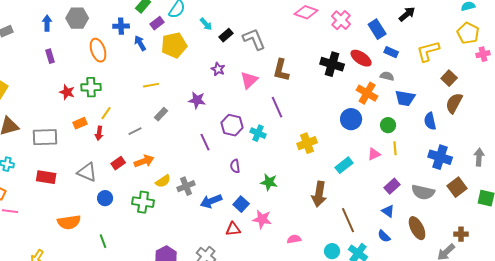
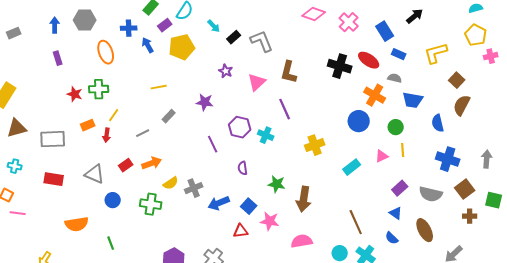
brown arrow: (319, 194) -> (304, 199), moved
brown cross: (461, 234) -> (470, 216), moved
pink semicircle: (294, 239) -> (302, 241), size x1.5

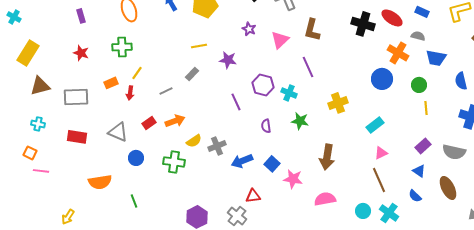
yellow line: (159, 87) -> (199, 46), moved
red star: (75, 94) -> (81, 53), moved
pink triangle: (382, 156) -> (381, 153), moved
green star: (277, 184) -> (300, 121), moved
red triangle: (241, 231) -> (253, 196), moved

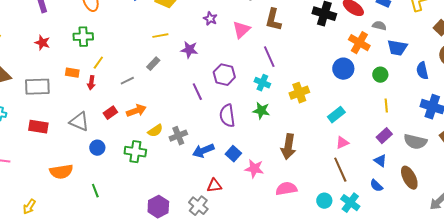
orange rectangle: (111, 83) -> (72, 73), turned 32
cyan cross: (289, 93) -> (262, 83), moved
yellow line: (426, 108) -> (386, 106), moved
purple semicircle: (266, 126) -> (227, 116), size x1.6

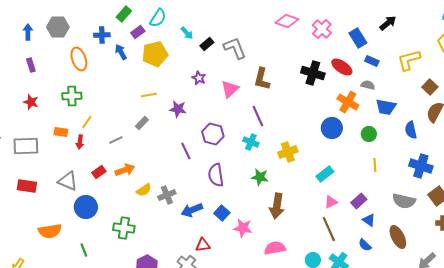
green star: (261, 111) -> (260, 177), moved
purple rectangle: (384, 136) -> (359, 201), moved
blue circle: (97, 148) -> (86, 207), size x1.5
green cross: (135, 152) -> (124, 228), moved

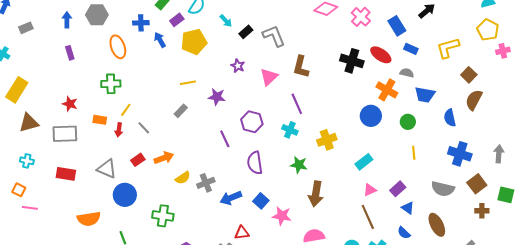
red star: (31, 102) -> (70, 104), moved
gray line: (116, 140) -> (144, 128), moved, turned 72

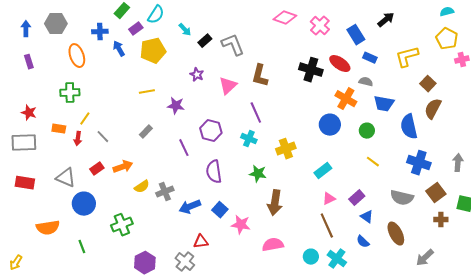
gray rectangle: (181, 111) -> (146, 132), moved
blue semicircle: (450, 118) -> (409, 127), size x1.4
yellow line: (414, 153) -> (373, 162), turned -48
green cross: (163, 216) -> (122, 225), turned -30

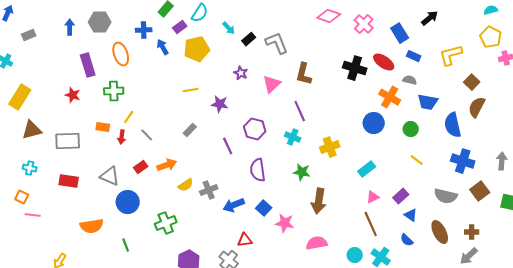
purple rectangle: (29, 62) -> (88, 65), moved, size x1.6
red star: (29, 113) -> (73, 95), moved
brown cross: (441, 220) -> (472, 232), moved

